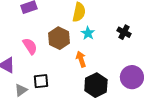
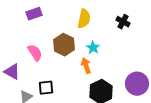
black cross: (124, 32) -> (123, 22), moved
cyan star: (88, 33) -> (93, 48), moved

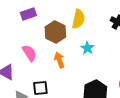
brown hexagon: (64, 45) -> (55, 32), moved
orange arrow: (86, 66) -> (59, 60), moved

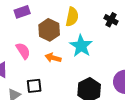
cyan star: (87, 48) -> (81, 46), size x1.6
orange arrow: (59, 60) -> (53, 58), turned -56

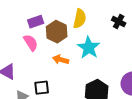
purple rectangle: (22, 12) -> (36, 22), moved
pink semicircle: (23, 51) -> (31, 43), moved

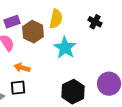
orange arrow: (61, 60) -> (22, 68), moved

